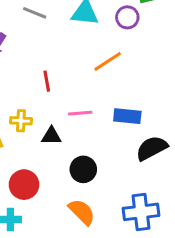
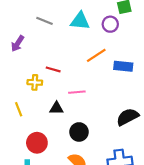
red line: (47, 81) -> (53, 69), turned -64
blue rectangle: (127, 116) -> (123, 66), moved
yellow cross: (21, 121) -> (35, 82), moved

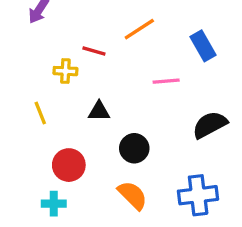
orange line: (96, 55) -> (139, 29), moved
blue rectangle: (123, 66) -> (203, 46), turned 54
pink line: (77, 92) -> (166, 81), moved

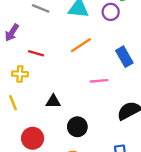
red line: (94, 51) -> (36, 53), moved
yellow cross: (65, 71) -> (20, 74), moved

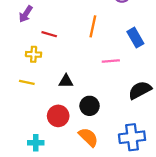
orange line: (81, 45) -> (93, 26), turned -45
yellow line: (13, 103) -> (27, 82), turned -56
red circle: (33, 138) -> (58, 116), moved

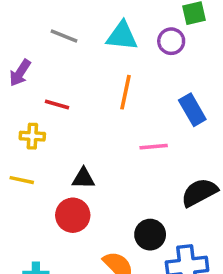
black circle: (90, 106) -> (150, 235), moved
red circle: (58, 116) -> (73, 215), moved

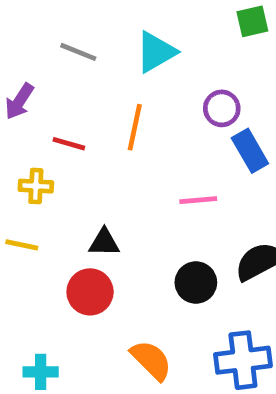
cyan triangle: (122, 36) -> (156, 52), turned -36
purple circle: (171, 41) -> (222, 108), moved
orange line: (125, 92) -> (135, 127), moved
black circle: (150, 235) -> (196, 283), moved

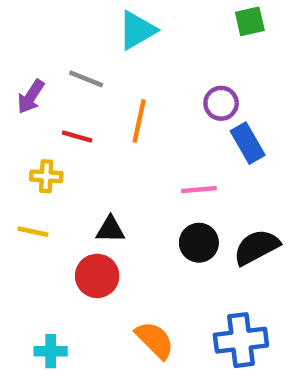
gray line: (78, 52) -> (86, 79), moved
cyan triangle: (156, 52) -> (137, 30), moved
black circle: (196, 283) -> (199, 243), moved

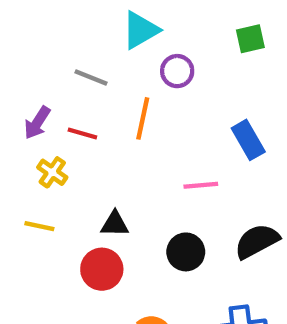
green square: (250, 21) -> (250, 39), moved
purple arrow: (31, 97) -> (37, 123), moved
purple circle: (221, 103) -> (177, 71), moved
yellow cross: (46, 176) -> (52, 172), turned 32
black circle: (199, 243) -> (186, 252), moved

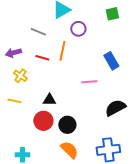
purple arrow: (37, 123) -> (13, 53), turned 42
red line: (82, 134) -> (42, 58), moved
black circle: (186, 252) -> (67, 125), moved

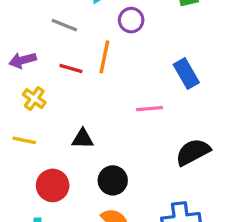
red circle: (43, 121) -> (53, 185), moved

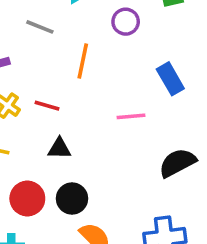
purple circle: (131, 20) -> (126, 22), moved
red line: (71, 69) -> (47, 106), moved
black circle: (113, 180) -> (72, 199), moved

